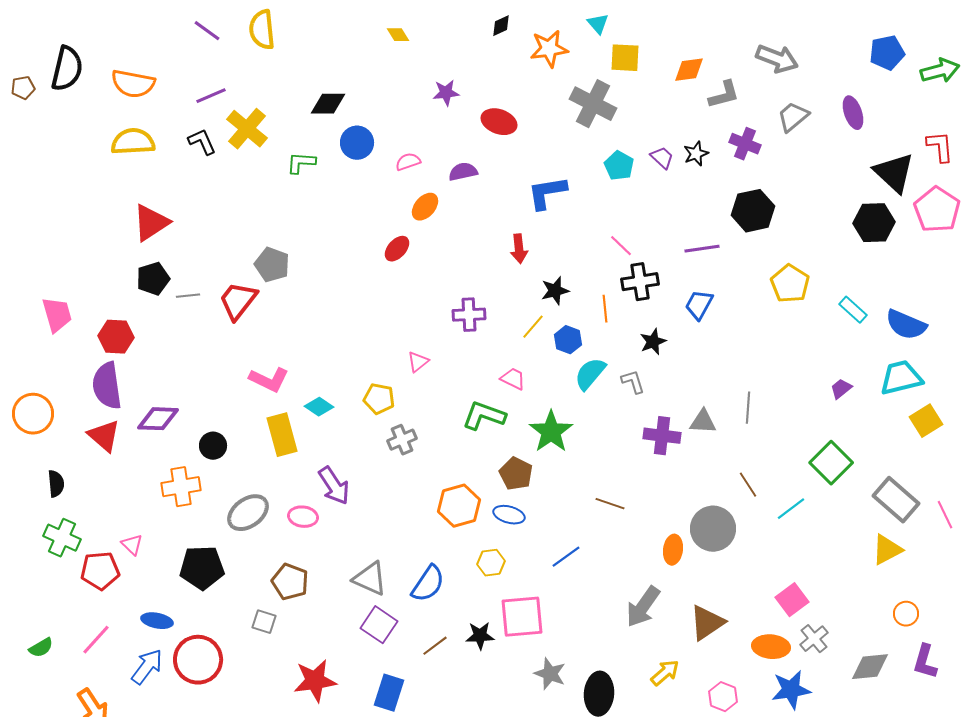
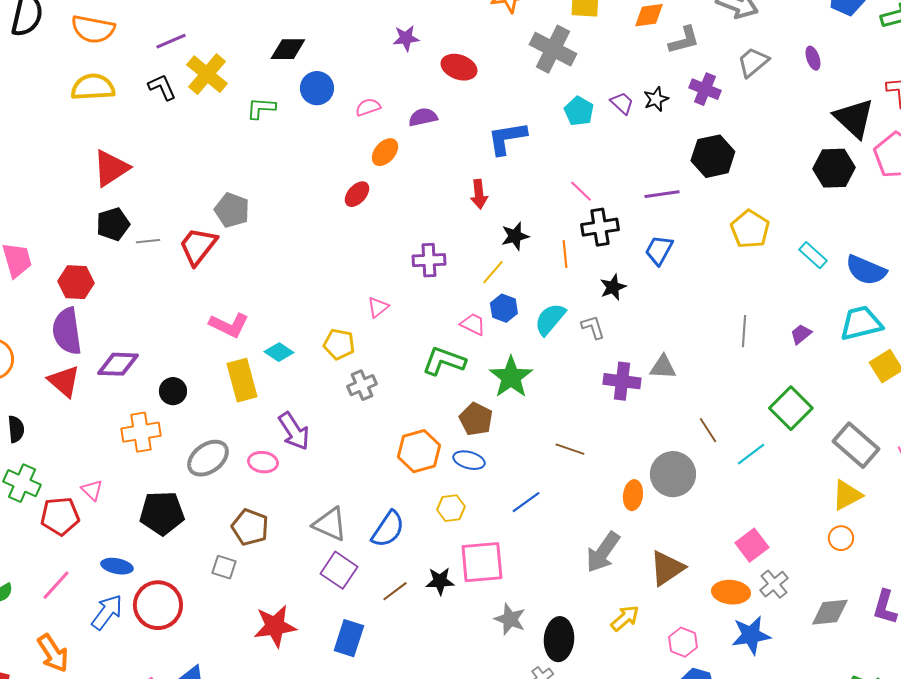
purple ellipse: (853, 113) -> (813, 58), size x0.7
blue hexagon: (568, 340) -> (504, 308), moved
gray line: (748, 408) -> (744, 331), moved
orange circle: (906, 614) -> (841, 538), moved

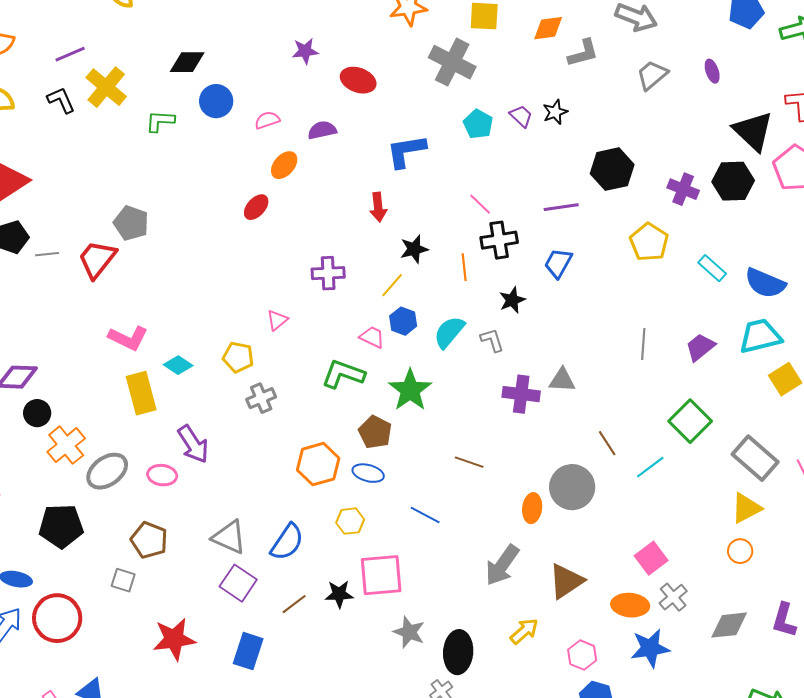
purple cross: (705, 89) -> (683, 189), moved
purple trapezoid: (801, 334) -> (700, 347), size x1.4
black circle: (173, 391) -> (37, 413), moved
orange cross: (141, 432) -> (66, 445), moved, turned -30
blue line: (526, 502) -> (425, 515), turned 64

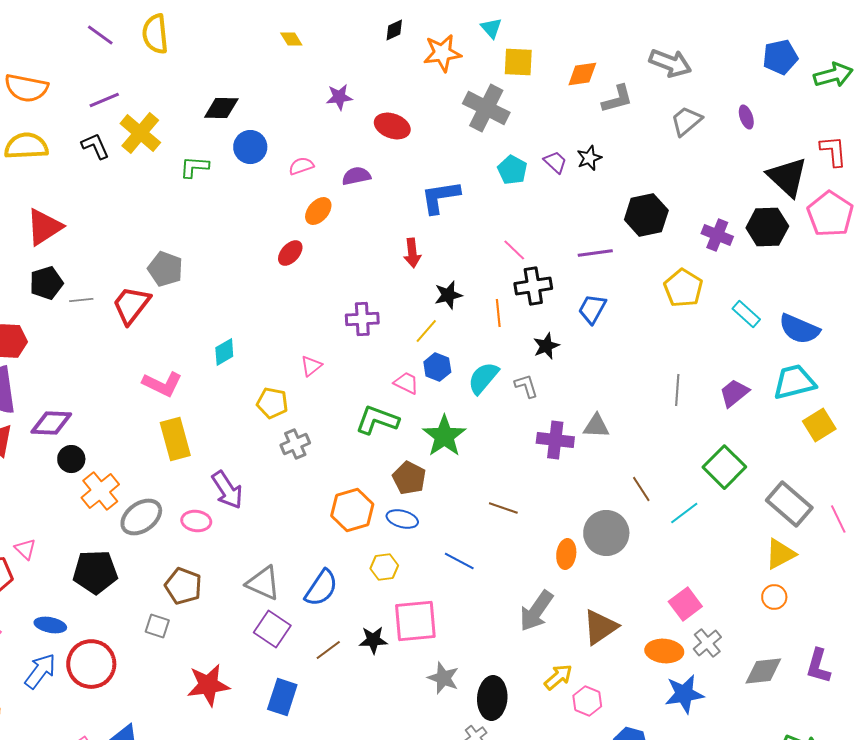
cyan diamond: (178, 365) -> (224, 352), moved, turned -64
pink hexagon: (582, 655) -> (587, 701), moved

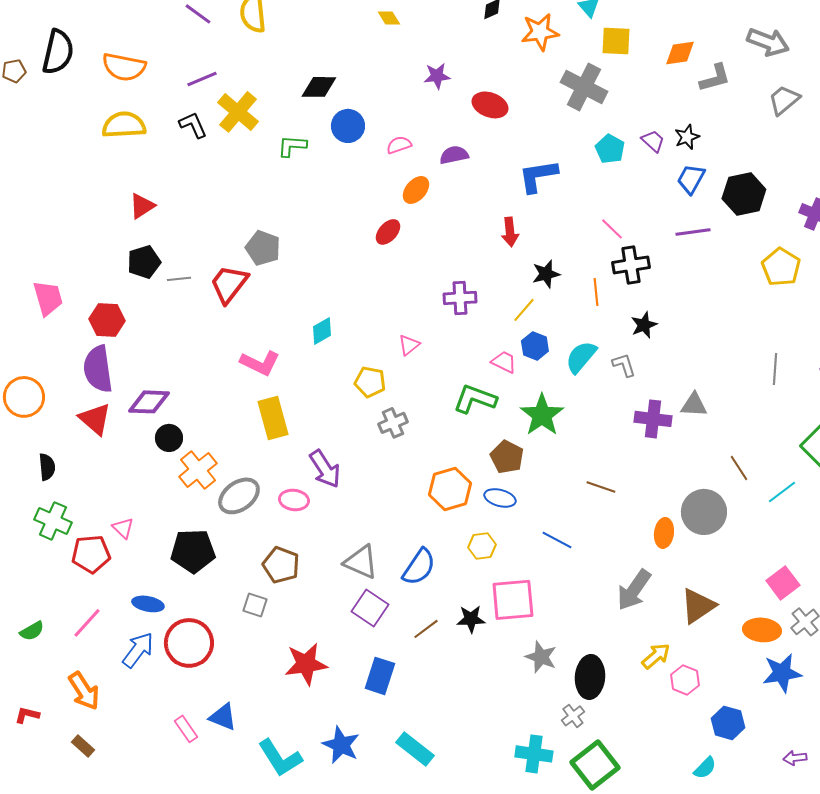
red triangle: (44, 227) -> (142, 206), size x0.7
blue trapezoid: (592, 309) -> (691, 179), moved

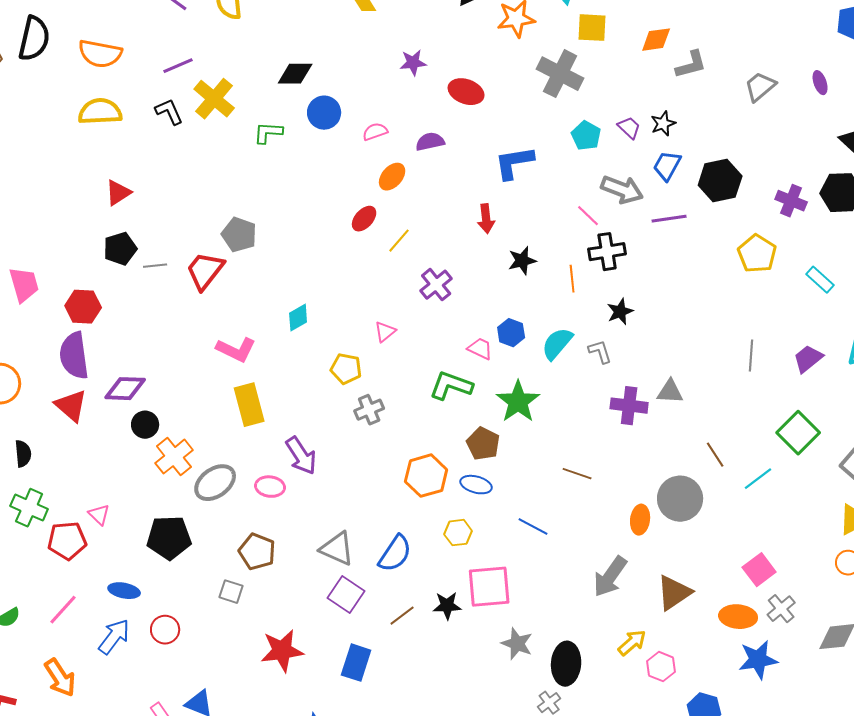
gray arrow: (768, 42) -> (622, 190), moved
purple cross: (460, 298) -> (436, 285), turned -36
yellow line: (524, 310) -> (399, 241), moved
red circle: (189, 643) -> (165, 630), size x0.6

